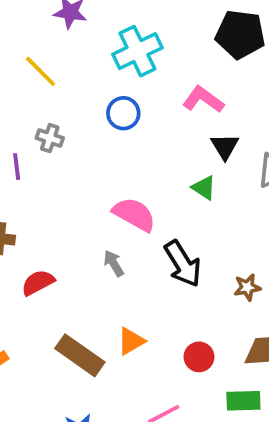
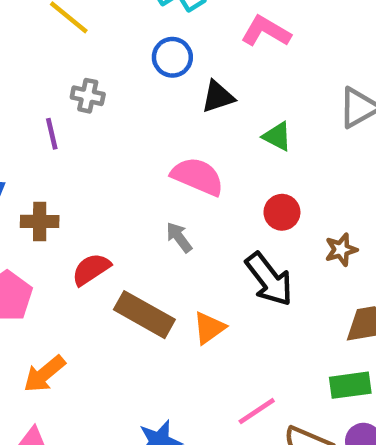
black triangle: (225, 146) -> (218, 97), moved, turned 48
black arrow: (183, 264) -> (269, 279), moved
brown rectangle: (80, 355) -> (144, 315), moved
red circle: (199, 357) -> (282, 212), moved

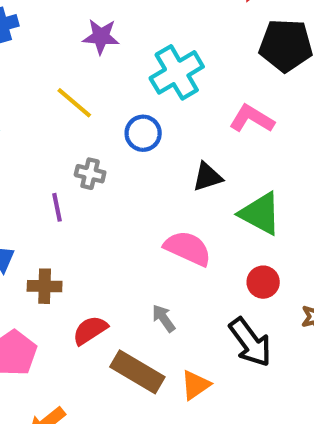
blue circle: (172, 57) -> (143, 133), moved
green triangle: (277, 136) -> (260, 214), size x1.6
gray arrow: (179, 237) -> (164, 318), moved

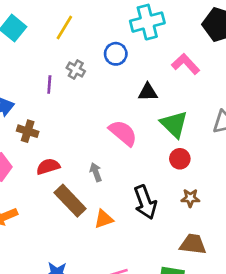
yellow line: (74, 103) -> (64, 27), moved, turned 65
red circle: (263, 282) -> (180, 159), moved

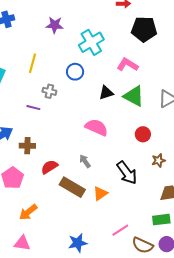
purple line: (49, 85) -> (33, 108), turned -64
green triangle: (174, 124) -> (134, 96), moved

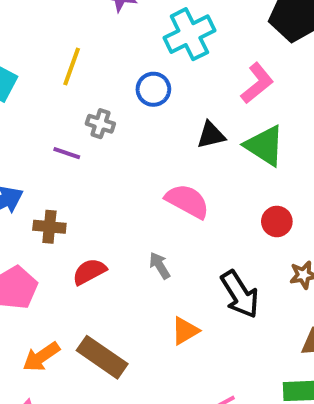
pink L-shape: (128, 65) -> (257, 83), turned 105
brown rectangle: (72, 187) -> (102, 357), moved

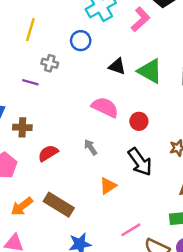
pink L-shape: (257, 83) -> (140, 19), moved
black triangle: (211, 135) -> (117, 66), turned 36
red circle: (277, 221) -> (139, 121), moved

